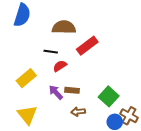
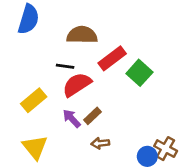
red semicircle: (60, 66) -> (77, 85), size x1.6
brown rectangle: (72, 90) -> (92, 116), turned -48
green square: (109, 96) -> (139, 73), moved

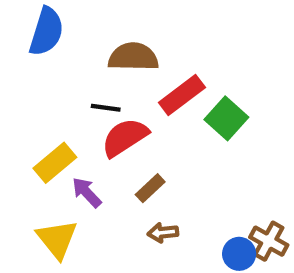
purple arrow: (72, 118) -> (87, 192), moved

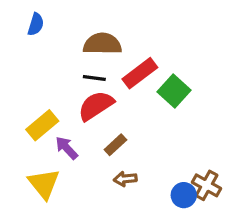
blue semicircle: (46, 31) -> (36, 24), size x0.6
black line: (106, 108) -> (94, 78), moved

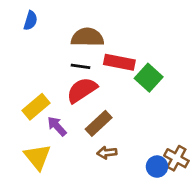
red rectangle: (140, 73) -> (119, 62), turned 48
brown rectangle: (115, 145) -> (99, 123), size x1.4

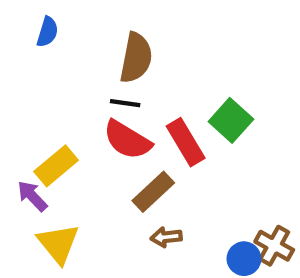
brown semicircle: (87, 37) -> (136, 58), turned 100
red rectangle: (119, 62) -> (186, 142), moved, turned 48
red semicircle: (82, 90) -> (127, 140), turned -116
purple arrow: (57, 126) -> (32, 196), moved

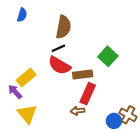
black line: (125, 103) -> (58, 48), turned -32
red rectangle: (186, 142) -> (88, 94), moved, turned 55
brown rectangle: (153, 192) -> (83, 74), moved, turned 36

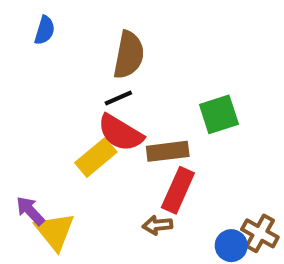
green square: (108, 56) -> (219, 114), turned 30
yellow rectangle: (26, 78) -> (96, 157), moved
purple arrow: (15, 92) -> (30, 211), moved

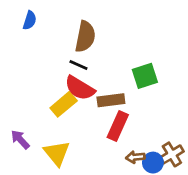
black line: (118, 98) -> (78, 65), turned 48
brown arrow: (157, 225) -> (135, 157), moved
yellow triangle: (55, 231) -> (57, 153), moved
brown cross: (260, 233) -> (172, 154), turned 30

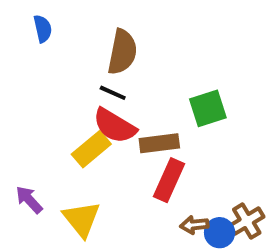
blue semicircle: (30, 20) -> (43, 29), turned -30

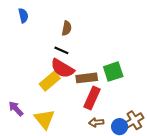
brown semicircle: (122, 52) -> (67, 28), size x0.6
green square: (208, 108) -> (113, 72), moved
brown arrow: (194, 225) -> (96, 122), moved

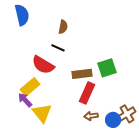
blue semicircle: (23, 16) -> (22, 15), size x1.5
red semicircle: (62, 68) -> (43, 65), moved
yellow rectangle: (50, 81) -> (30, 87), moved
purple arrow: (16, 109) -> (25, 100), moved

